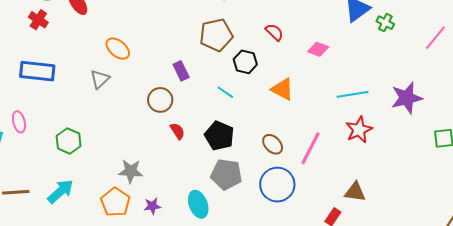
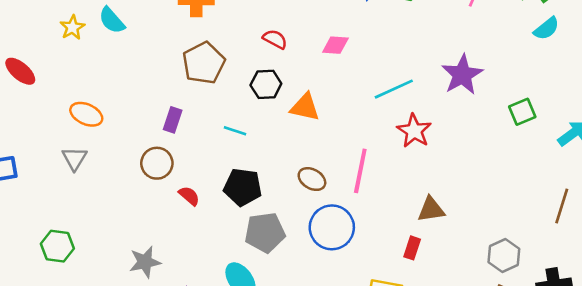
black hexagon: (245, 62) -> (266, 84), moved
purple rectangle: (181, 71) -> (173, 120), turned 60

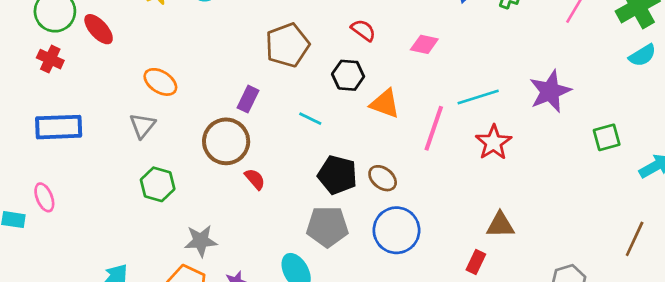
brown circle: (157, 163) -> (226, 141), size x1.4
pink line: (360, 171) -> (434, 128), moved
black pentagon: (243, 187) -> (337, 175), moved
green hexagon: (57, 246) -> (158, 184), moved

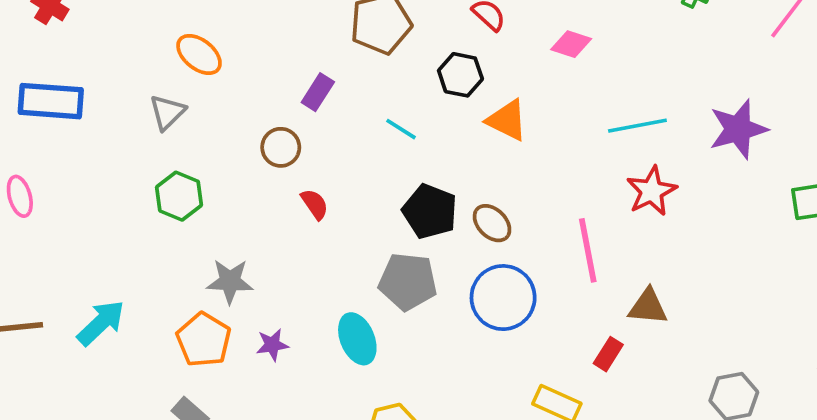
pink line: (434, 128) -> (588, 250), moved, turned -36
brown circle: (226, 141) -> (281, 147), size x0.6

